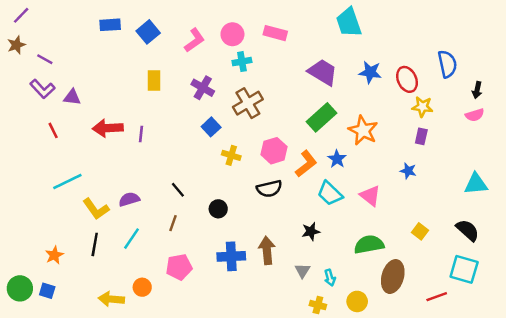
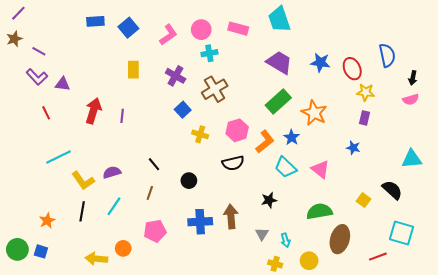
cyan trapezoid: (349, 22) -> (279, 19), moved
red arrow: (108, 128) -> (93, 111), turned 110
black semicircle: (468, 230) -> (392, 190), moved

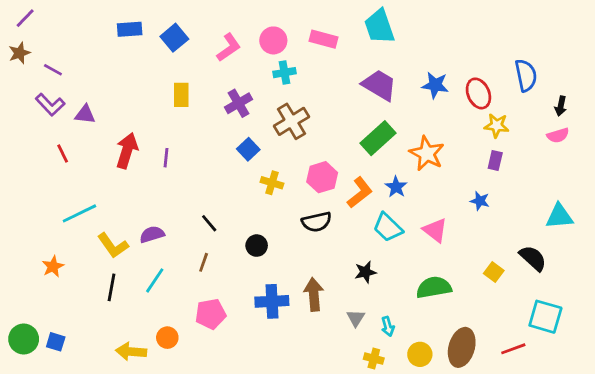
purple cross: (176, 76) -> (238, 103), turned 30
orange star: (47, 221) -> (53, 266), moved
brown ellipse: (340, 239) -> (462, 347), moved

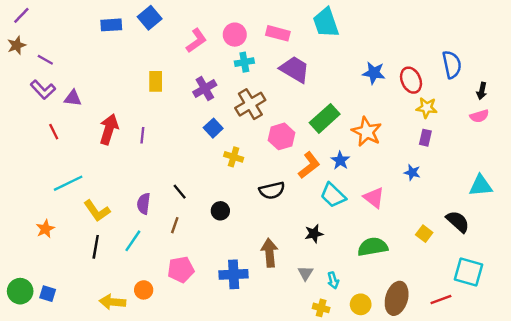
blue square: (174, 38) -> (150, 18), moved
purple trapezoid: (379, 85) -> (295, 69), moved
pink hexagon: (322, 177) -> (282, 136), moved
purple semicircle: (152, 234) -> (144, 204), moved, turned -66
blue cross: (272, 301) -> (234, 274), moved

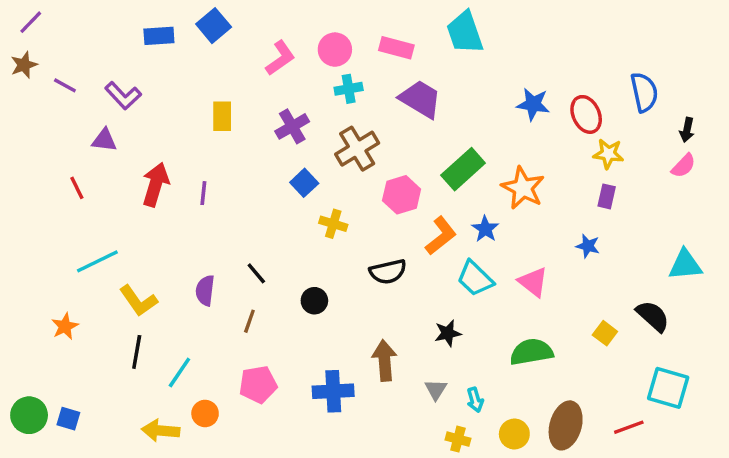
purple L-shape: (43, 90) -> (123, 96), moved
pink semicircle: (479, 116) -> (684, 166), turned -30
cyan line: (133, 241) -> (179, 372), moved

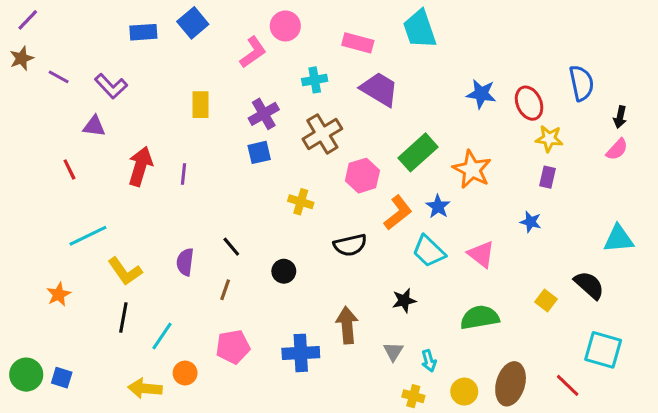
pink circle: (335, 50) -> (285, 26), moved
blue square: (304, 183) -> (259, 152), moved, turned 30
red line: (629, 427) -> (568, 385), turned 64

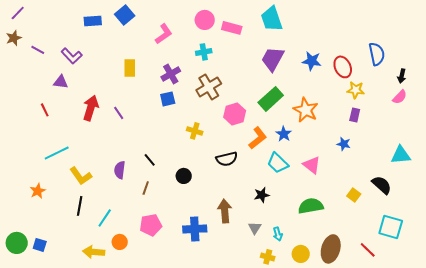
pink circle: (285, 26) -> (205, 20), moved
purple trapezoid: (379, 89) -> (273, 59), moved, turned -92
purple line: (184, 174) -> (119, 113), turned -40

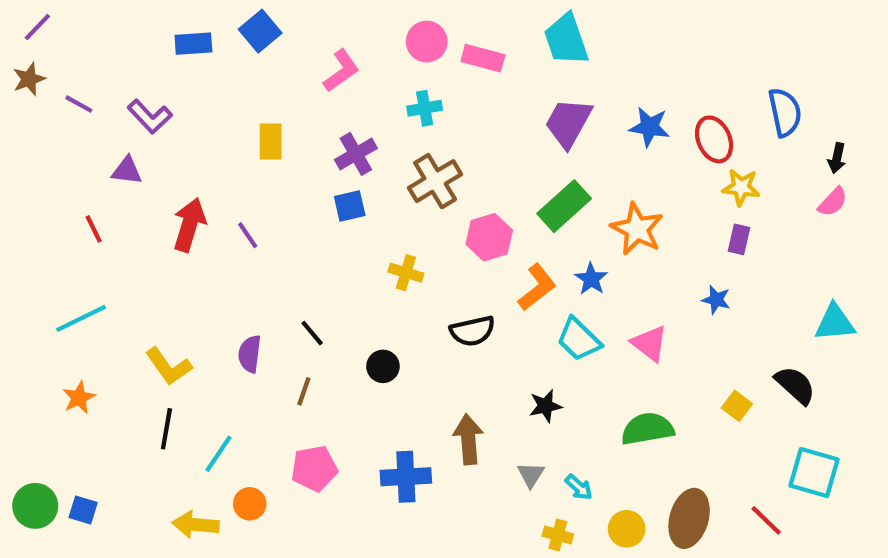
cyan line: (57, 153) -> (81, 318), moved
cyan arrow: (278, 234) -> (579, 487), turned -32

